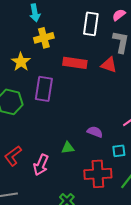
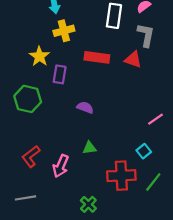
purple rectangle: (44, 89) -> (60, 74), moved, size x0.7
purple semicircle: (95, 132) -> (85, 107), moved
cyan square: (119, 151) -> (144, 151), turned -32

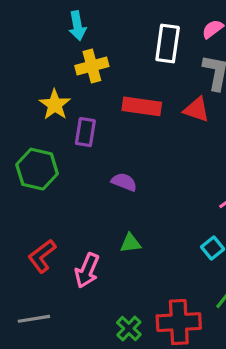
red cross: (121, 176) -> (179, 322), moved

